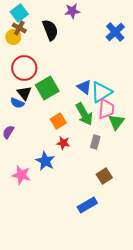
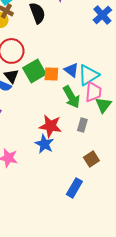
orange square: (58, 121) -> (51, 74), moved, turned 35
red star: (63, 143) -> (50, 126), size x1.6
blue star: (45, 161) -> (44, 144), moved
blue rectangle: (87, 205) -> (74, 188), turned -30

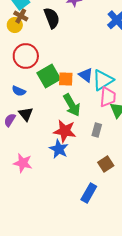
black triangle: (11, 76) -> (26, 114), moved
green arrow: (71, 97) -> (72, 105), moved

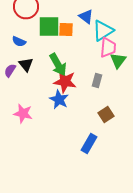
blue triangle: (86, 75) -> (86, 16), moved
green square: (49, 76) -> (49, 26), turned 30
green arrow: (72, 105) -> (58, 64), moved

